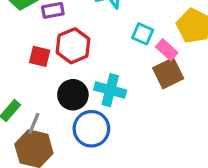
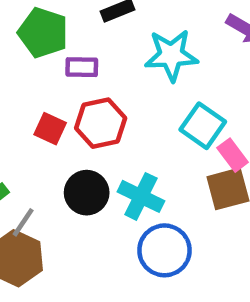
cyan square: (143, 34) -> (203, 126), size x1.4
blue circle: (91, 129) -> (164, 250), moved

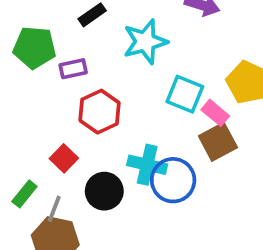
red square: (50, 129) -> (64, 158), moved, turned 32
black circle: (87, 193) -> (104, 191), moved
blue circle: (164, 250) -> (173, 180), moved

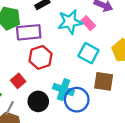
purple rectangle: (73, 69) -> (29, 32), size x1.6
pink rectangle: (215, 113) -> (88, 23), moved
brown square: (218, 142) -> (104, 81), turned 30

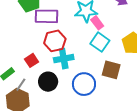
pink rectangle: (88, 23) -> (97, 23), moved
cyan cross: (63, 90) -> (64, 59), moved, turned -36

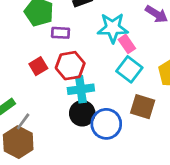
purple rectangle: (47, 16) -> (60, 33), size x0.6
red square: (31, 60) -> (38, 66), moved
black circle: (48, 82) -> (82, 113), moved

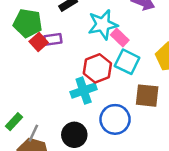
red square: (38, 66) -> (39, 42), moved
red hexagon: (70, 66) -> (97, 68), moved
black circle: (82, 113) -> (74, 135), moved

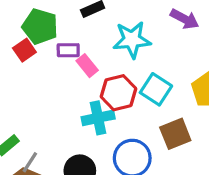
pink rectangle: (120, 37) -> (87, 66), moved
red square: (39, 42) -> (24, 50), moved
brown square: (147, 96) -> (175, 134), turned -35

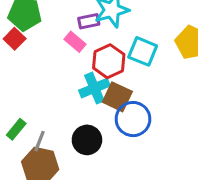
purple rectangle: (68, 50) -> (89, 21), moved
brown square: (175, 134) -> (117, 97), moved, turned -32

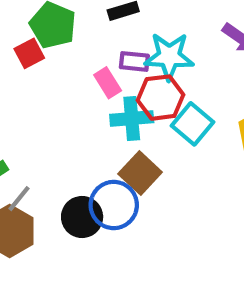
red hexagon: (109, 61) -> (161, 98), moved
cyan cross: (94, 88) -> (132, 118), moved
blue circle: (133, 119) -> (114, 205), moved

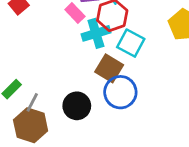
cyan square: (193, 124) -> (131, 43), moved
blue circle: (114, 205) -> (120, 92), moved

